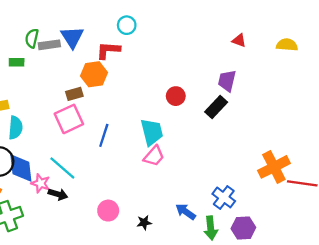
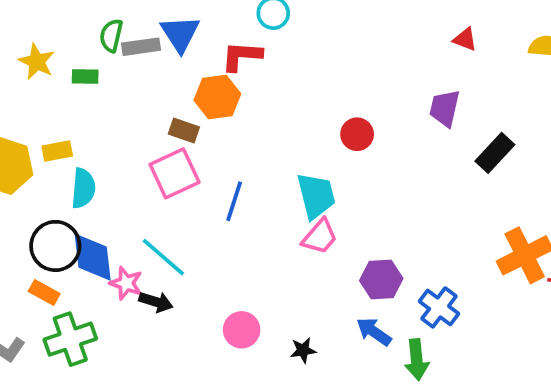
brown rectangle: (74, 94) -> (184, 130), turned 35
black rectangle: (216, 107) -> (495, 153), moved
purple hexagon: (243, 228) -> (381, 279), moved

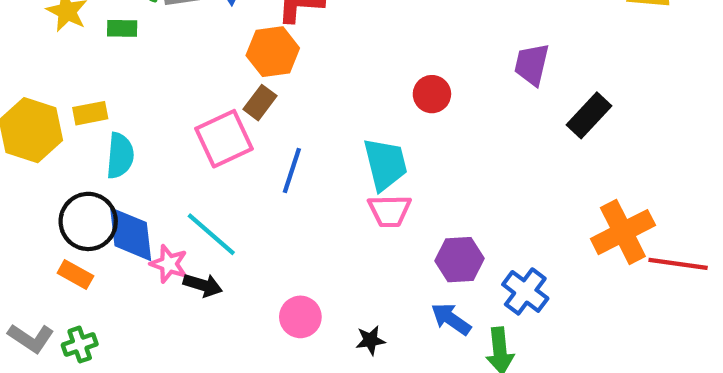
brown rectangle: (184, 130) -> (260, 103), moved, turned -72
pink trapezoid: (320, 237) -> (390, 211), turned 48
green cross: (70, 339) -> (80, 345), moved, size x0.6

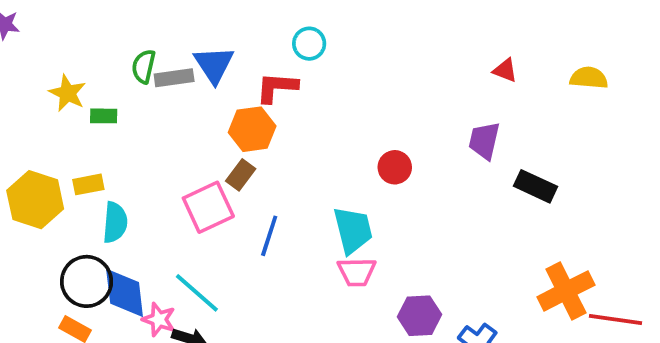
green rectangle: (122, 28) -> (104, 116), moved
black rectangle: (589, 115) -> (536, 186), turned 72

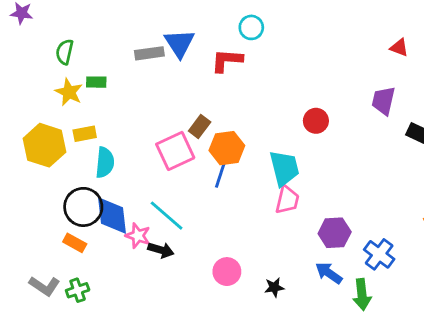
green semicircle: (144, 66) -> (65, 52), moved
yellow star: (67, 93) -> (69, 92), moved
orange hexagon: (252, 129) -> (227, 148), moved
pink trapezoid: (357, 272) -> (287, 200), turned -76

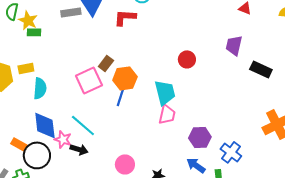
yellow star: (69, 92) -> (28, 20), moved
black circle: (83, 207) -> (37, 155), moved

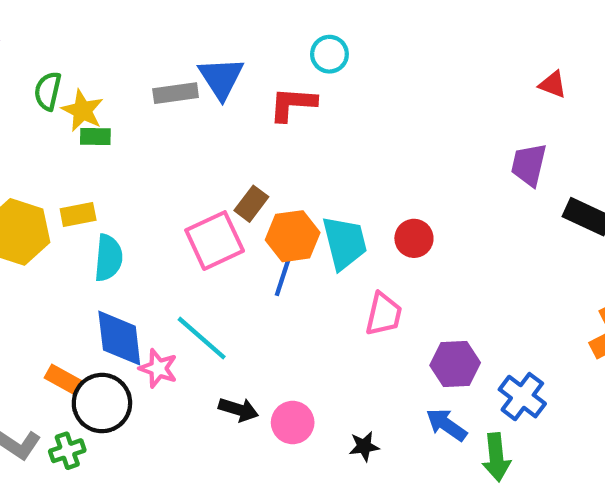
red circle: (187, 59) -> (414, 238), moved
cyan trapezoid: (165, 92) -> (345, 243), moved
black arrow: (79, 149) -> (238, 410), moved

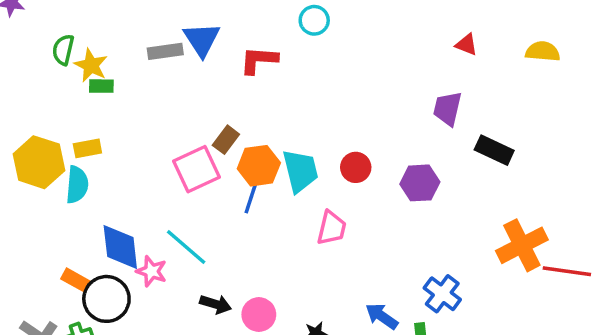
cyan circle: (329, 54) -> (314, 20), moved
cyan semicircle: (108, 258) -> (77, 185), moved
purple hexagon: (455, 364) -> (420, 183), moved

